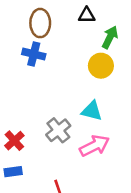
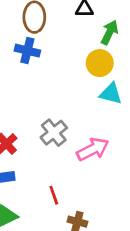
cyan triangle: (92, 111) -> (111, 94), moved

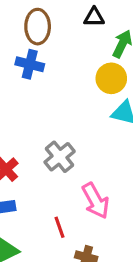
pink arrow: (93, 149) -> (96, 201), moved, turned 88

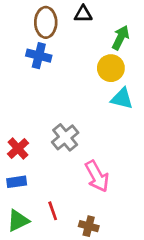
black triangle: (94, 17) -> (83, 14), moved
red line: (60, 227) -> (53, 211), moved

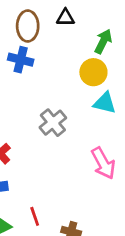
gray cross: (65, 137) -> (53, 123), moved
pink arrow: (97, 176) -> (103, 163), moved

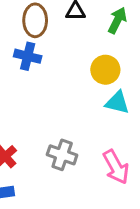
green arrow: (103, 41) -> (117, 20), moved
gray cross: (53, 123) -> (62, 155), moved, turned -32

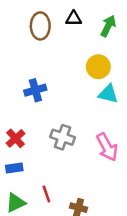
blue cross: (28, 56) -> (35, 90), moved, turned -30

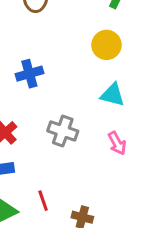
cyan triangle: (108, 94) -> (113, 95), moved
pink arrow: (107, 147) -> (117, 143), size x0.7

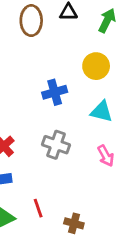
blue cross: (29, 74) -> (55, 92), moved

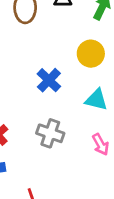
blue cross: (55, 92) -> (49, 80), turned -30

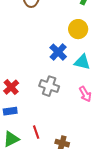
blue cross: (49, 80) -> (58, 52), moved

